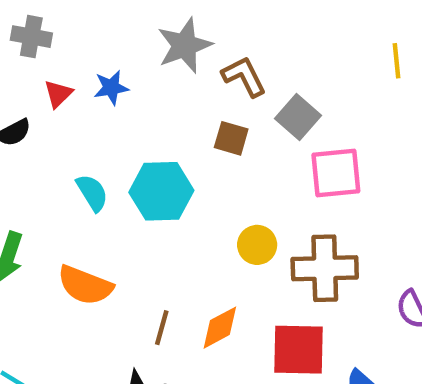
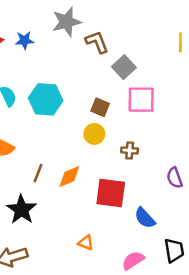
brown square: (231, 138) -> (100, 107), moved
brown cross: (325, 268) -> (130, 150), size x0.5

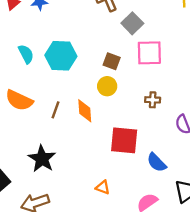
brown cross: (130, 150) -> (153, 100), moved
brown line: (38, 173) -> (55, 110), moved
orange diamond: (69, 176) -> (85, 111), moved, turned -70

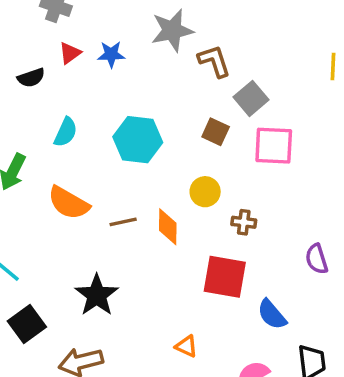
cyan semicircle: (26, 54) -> (66, 132), moved, turned 48
brown square: (112, 61) -> (216, 132), moved
brown cross: (153, 100) -> (244, 222), moved
brown line: (55, 110) -> (123, 222), turned 54

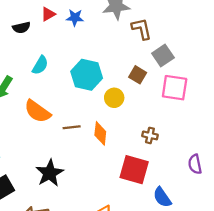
yellow circle: (205, 192) -> (114, 98), moved

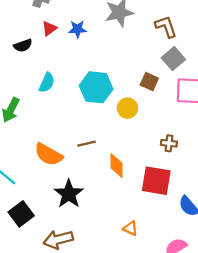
brown L-shape: (142, 29) -> (166, 27), moved
orange semicircle: (37, 111) -> (49, 154), moved
orange diamond: (100, 133) -> (117, 166), moved

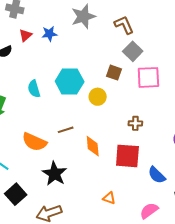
cyan semicircle: (47, 83) -> (34, 89), moved, turned 144

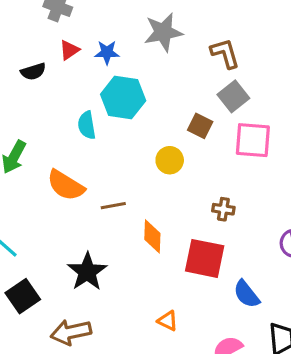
cyan hexagon: (70, 81) -> (123, 97), moved
cyan semicircle: (34, 89) -> (87, 125), moved
orange semicircle: (34, 142) -> (66, 185), moved

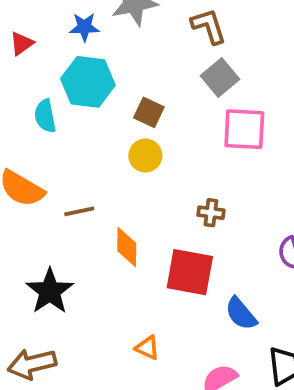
red triangle: (69, 50) -> (22, 43), moved
blue star: (107, 52) -> (84, 27), moved
brown square: (200, 126) -> (149, 112), moved

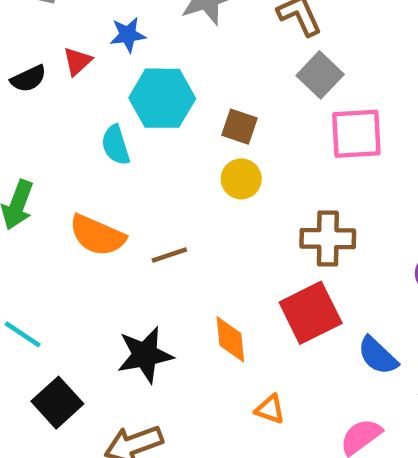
blue star: (84, 27) -> (128, 35), moved
brown cross: (211, 213) -> (328, 239), size x1.6
orange diamond: (127, 247) -> (230, 339), moved
red square: (190, 272) -> (311, 313), turned -30
black star: (50, 291) -> (145, 355), turned 30

